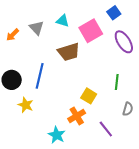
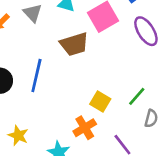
green line: (117, 82) -> (137, 96), moved, turned 35
yellow star: (26, 105) -> (18, 135), moved

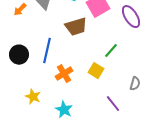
green line: (137, 96) -> (111, 51), moved
orange cross: (85, 128) -> (64, 74), moved

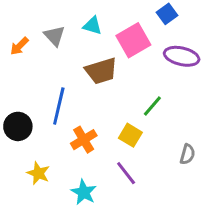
purple ellipse: (131, 17) -> (182, 56), turned -45
black circle: (19, 55) -> (18, 126), moved
purple line: (113, 104) -> (126, 173), moved

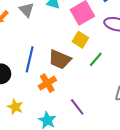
brown trapezoid: (101, 71) -> (60, 59), moved, turned 40
yellow square: (130, 135) -> (80, 40), moved

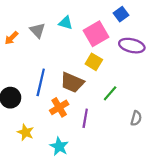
green line: (96, 59) -> (110, 93), moved
purple line: (77, 107) -> (85, 118), moved, turned 48

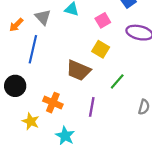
pink square: (96, 34) -> (103, 20), size x0.6
blue line: (41, 82) -> (33, 49), moved
orange cross: (59, 107) -> (53, 103), moved, turned -36

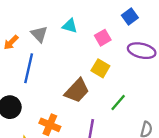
brown trapezoid: (78, 70) -> (77, 91), turned -70

